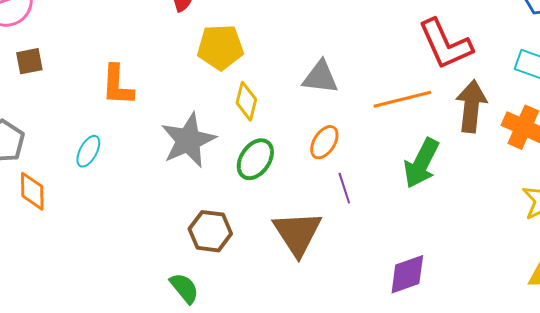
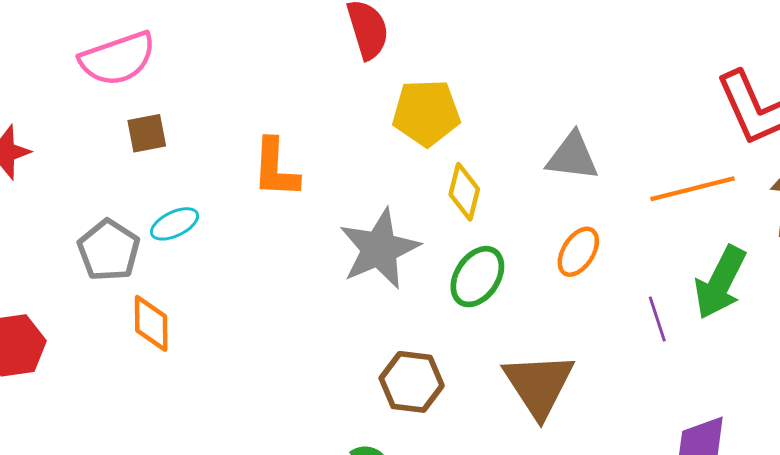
cyan ellipse: (88, 151) -> (175, 224), moved, turned 36
purple line: (344, 188) -> (657, 319), moved

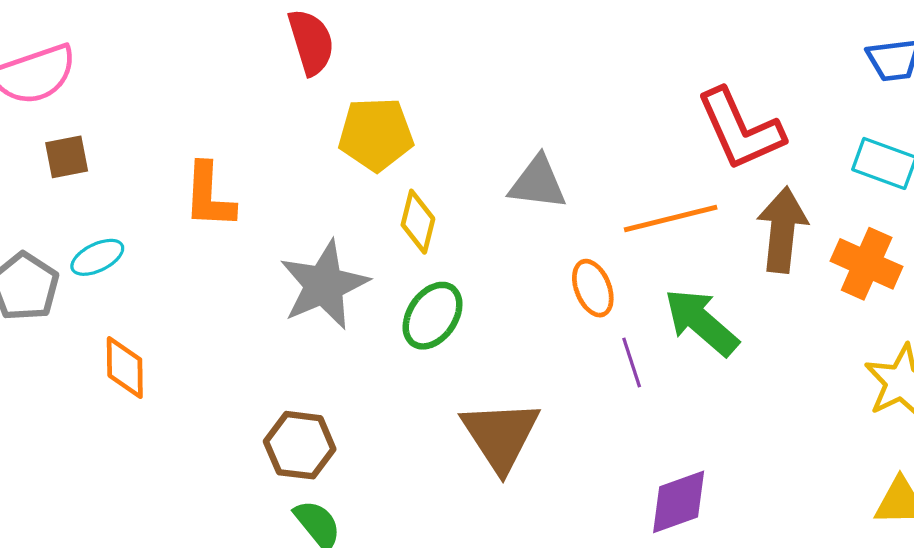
orange ellipse: (578, 252) -> (593, 288), moved, turned -54
green arrow: (720, 282) -> (701, 322), turned 104
orange diamond: (151, 323) -> (125, 367), moved
brown hexagon: (412, 382) -> (300, 445), moved

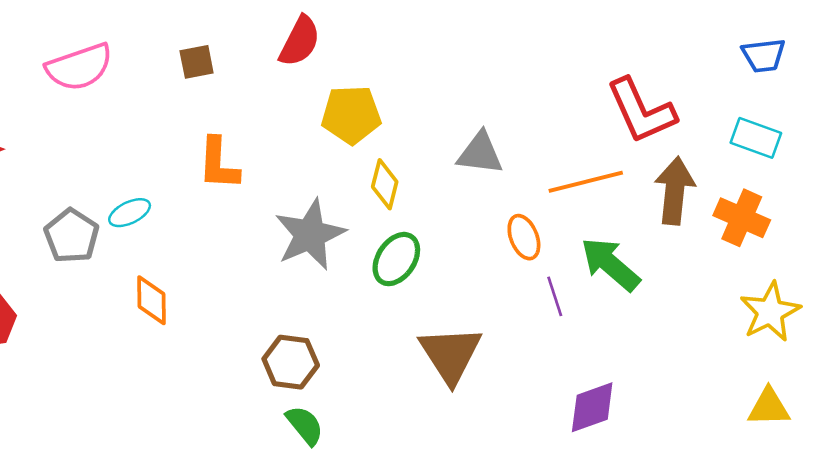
red semicircle: (311, 42) -> (300, 41), turned 44
brown square: (67, 157) -> (197, 62), moved

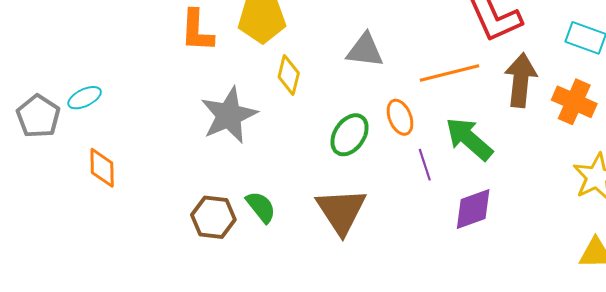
orange L-shape: (218, 164) -> (197, 31), moved
green ellipse: (396, 259) -> (349, 135), moved
purple diamond: (592, 407) -> (473, 209), moved
green semicircle: (305, 425) -> (261, 207), moved

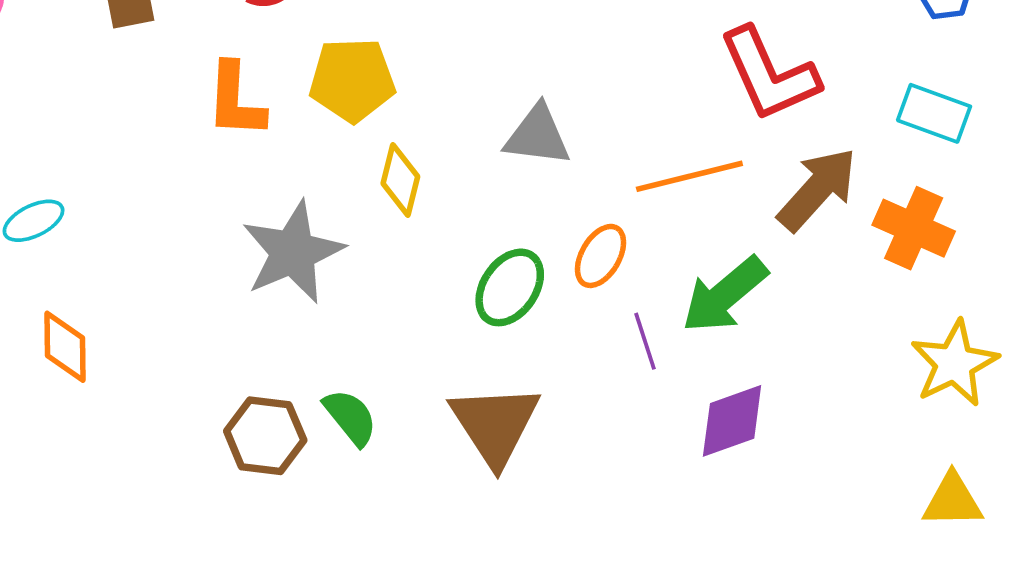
brown arrow: (521, 80) -> (817, 189), turned 36
orange ellipse: (400, 117) -> (601, 256), turned 52
green arrow: (469, 139) -> (725, 295), turned -81

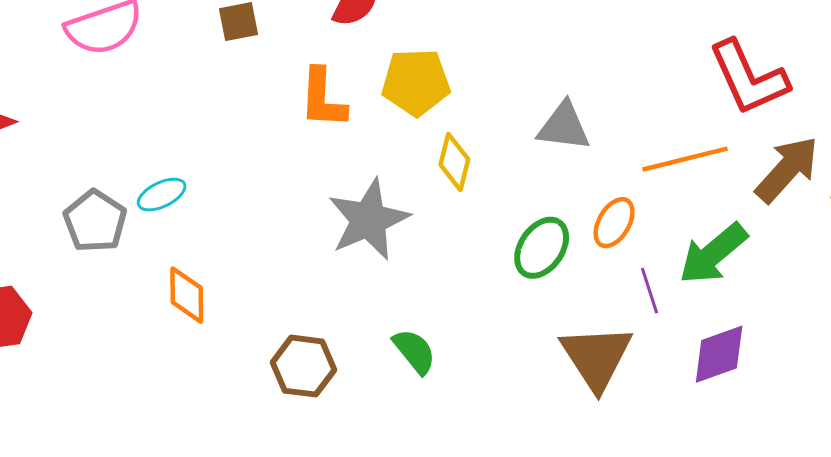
brown triangle: (495, 425) -> (596, 357), moved
brown hexagon: (265, 436) -> (304, 366), moved

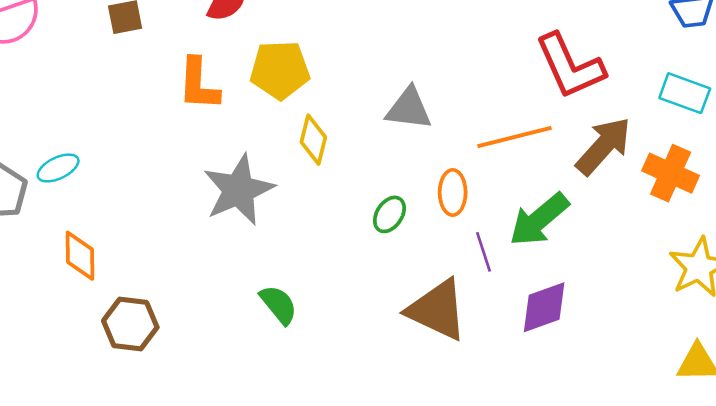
orange ellipse: (614, 223) -> (453, 192), turned -30
green ellipse: (542, 248) -> (389, 214), size x0.7
brown triangle: (596, 357) -> (437, 310), turned -32
brown hexagon: (304, 366) -> (130, 324), moved

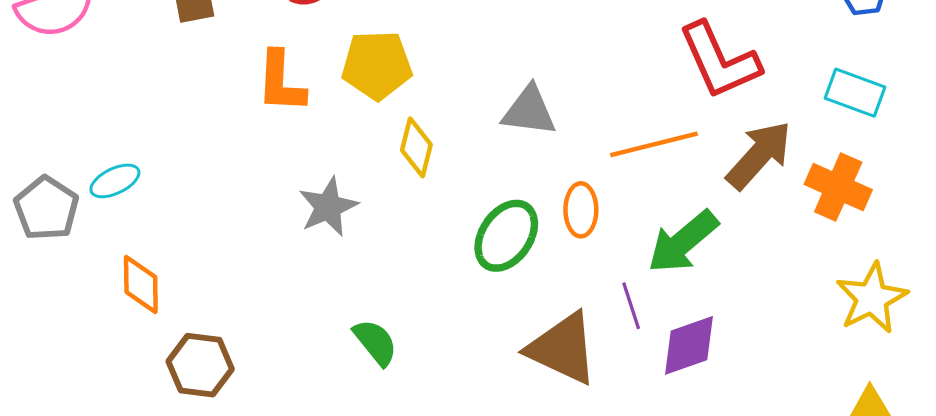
gray star: (239, 190) -> (328, 207), size x0.7
green ellipse: (389, 214) -> (506, 236), size x1.6
purple line: (484, 252) -> (631, 306), moved

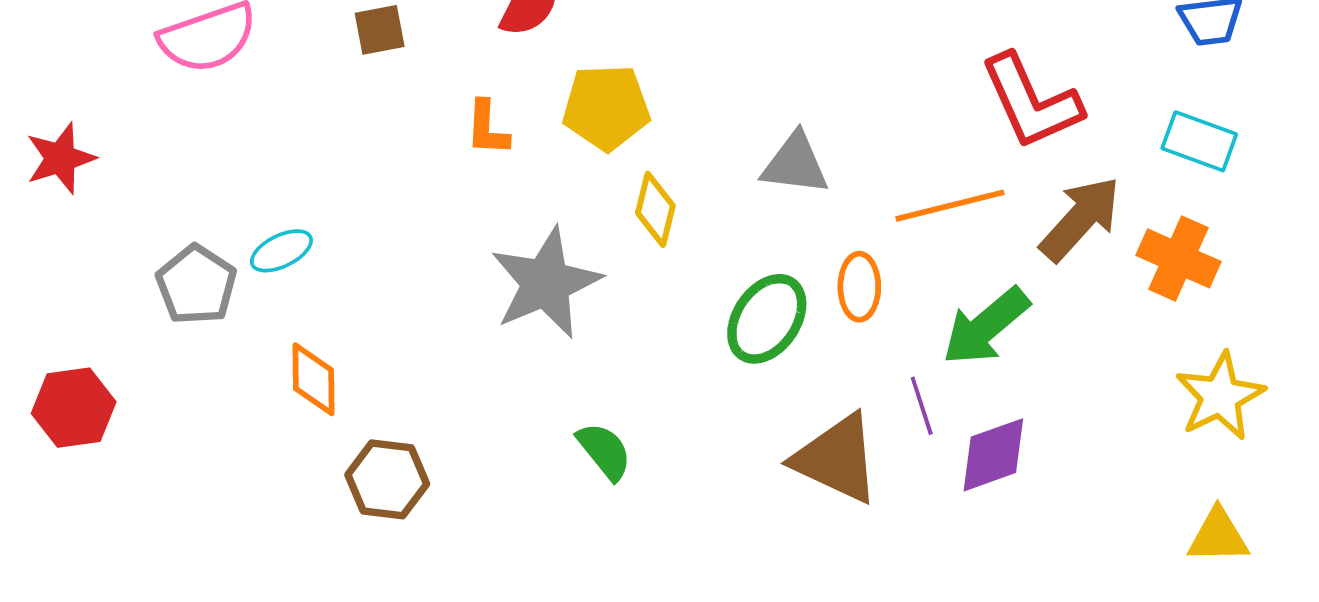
orange L-shape: (281, 82) -> (487, 128), size x0.7
gray star: (328, 207) -> (546, 283), size x1.5

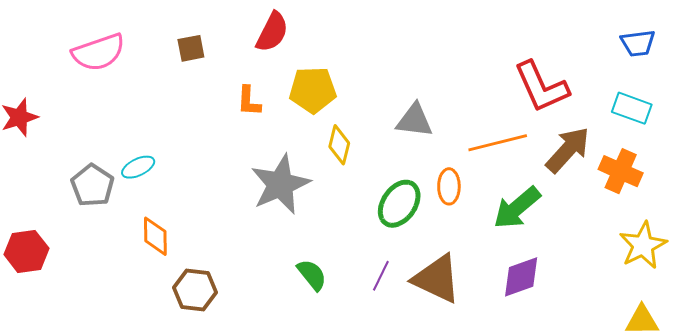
purple line: (922, 406) -> (381, 276), moved, turned 44

